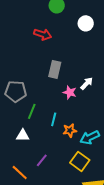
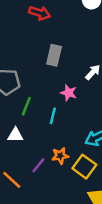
pink star: (70, 92) -> (69, 93), moved
orange star: (70, 130) -> (60, 156), moved

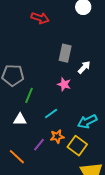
gray rectangle: (54, 55) -> (65, 53), moved
cyan line: (53, 116) -> (51, 113), moved, turned 40

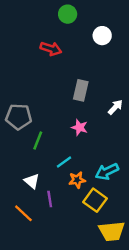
white arrow: (84, 67) -> (115, 107), moved
white triangle: (20, 119) -> (32, 181), moved, turned 40
orange star: (57, 137) -> (77, 180), moved
purple line: (39, 145) -> (50, 199), turned -48

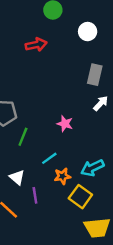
red arrow: (51, 49) -> (36, 45), turned -30
gray rectangle: (81, 90) -> (95, 75), moved

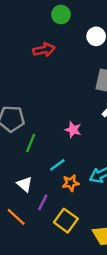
purple line: (35, 195) -> (43, 202), turned 35
yellow square: (80, 197) -> (66, 221), moved

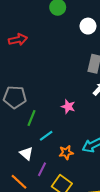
red arrow: (44, 50) -> (18, 40), moved
cyan line: (57, 165) -> (46, 136), moved

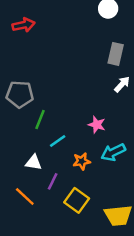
pink star: (68, 107) -> (97, 125), moved
white triangle: (26, 154) -> (34, 162), turned -32

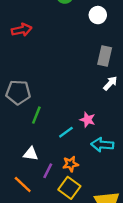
cyan line: (58, 141) -> (66, 132), moved
cyan arrow: (113, 152) -> (102, 145), turned 30
orange star: (82, 161) -> (70, 164), moved

